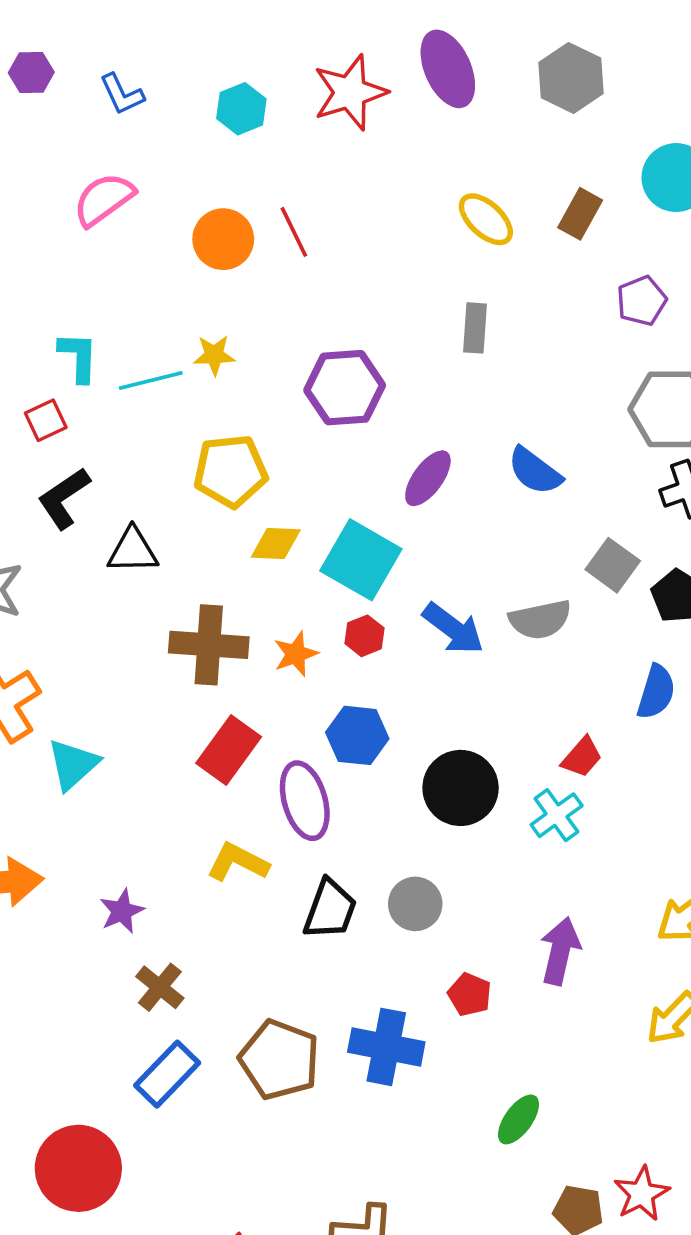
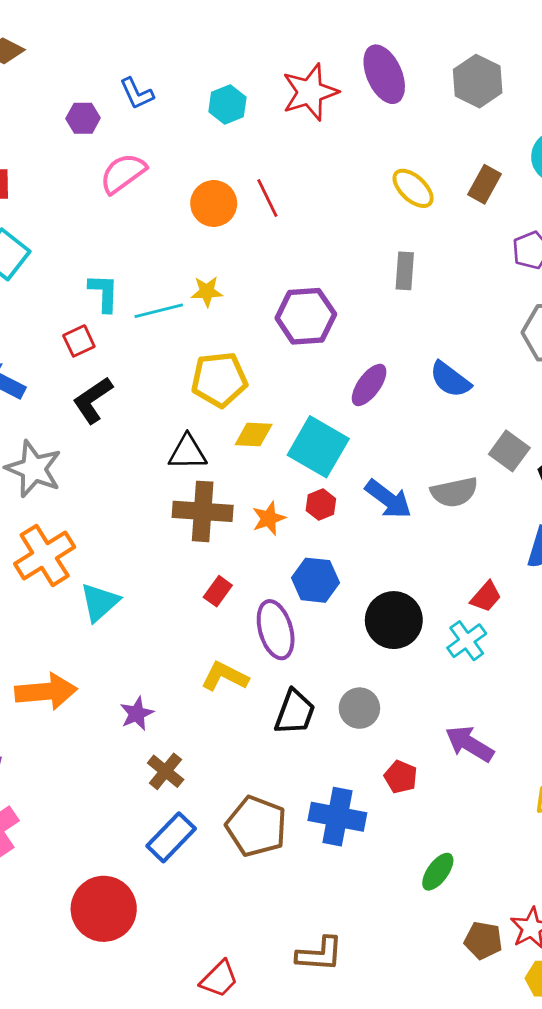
purple hexagon: (31, 73) -> (83, 118), moved
black triangle: (133, 551) -> (188, 452), moved
red rectangle: (229, 750) -> (218, 591), size x0.6
purple arrow: (560, 951) -> (469, 744), turned -72

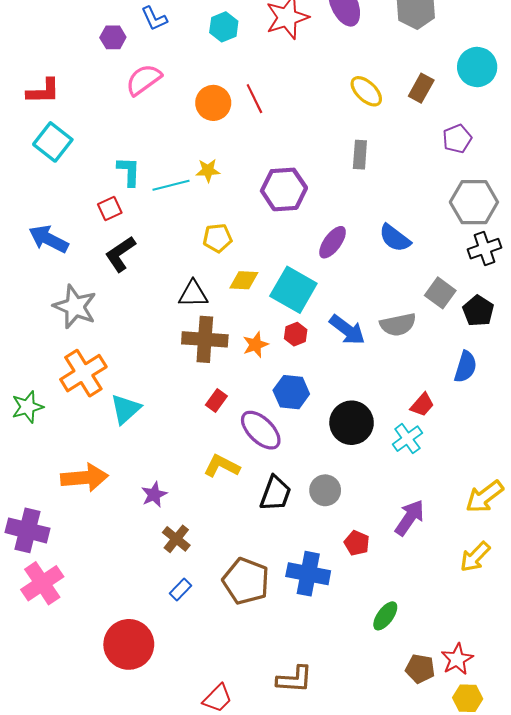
yellow pentagon: (219, 379) -> (217, 238), size x0.7
purple ellipse: (276, 630) -> (261, 430), turned -30
purple arrow: (469, 744) -> (410, 518), turned 93
blue rectangle: (171, 837) -> (181, 590), size x0.6

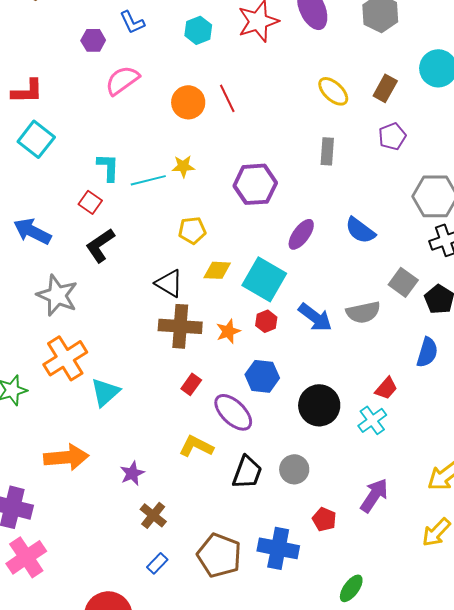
purple pentagon: (457, 139) -> (392, 136), moved
red square: (110, 208) -> (90, 202), turned -30
black triangle: (193, 294) -> (169, 283), turned 32

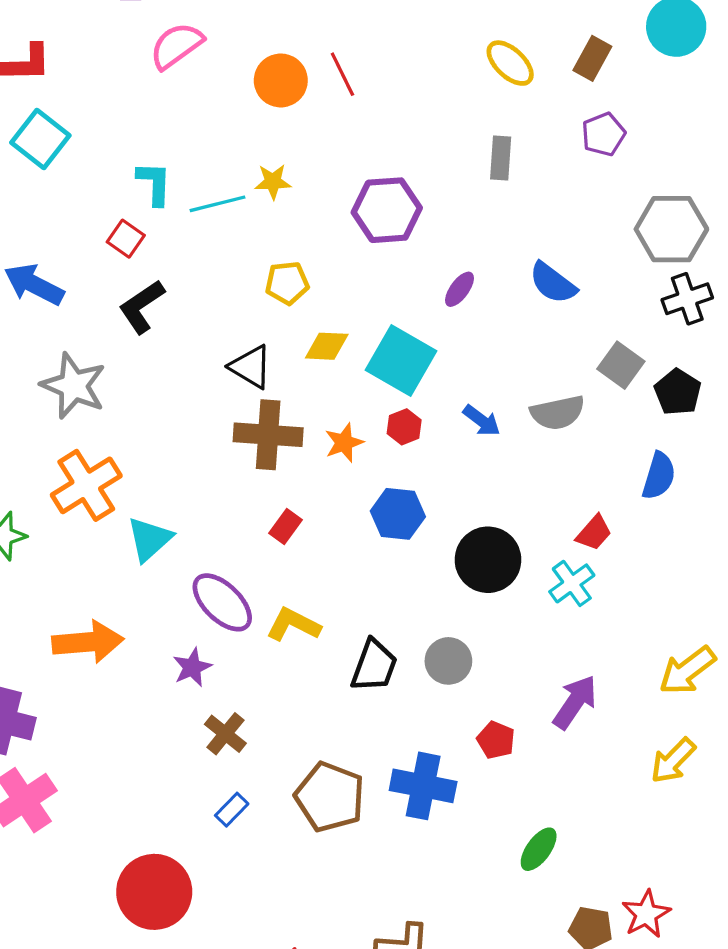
purple ellipse: (301, 234) -> (460, 289), size x0.7
blue arrow: (315, 317) -> (482, 421), size x0.7
purple ellipse: (233, 412) -> (222, 602), moved

